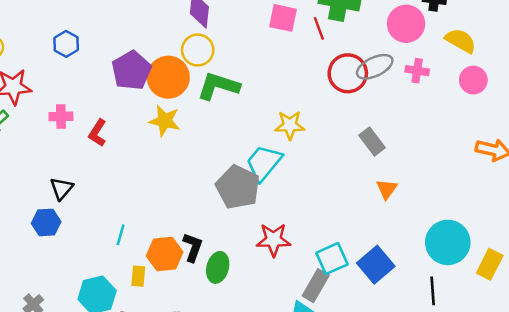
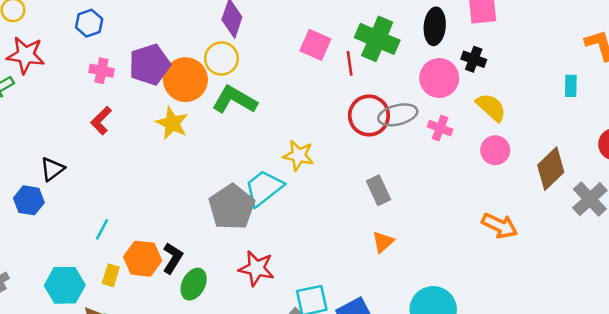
pink cross: (61, 116) -> (101, 71), moved

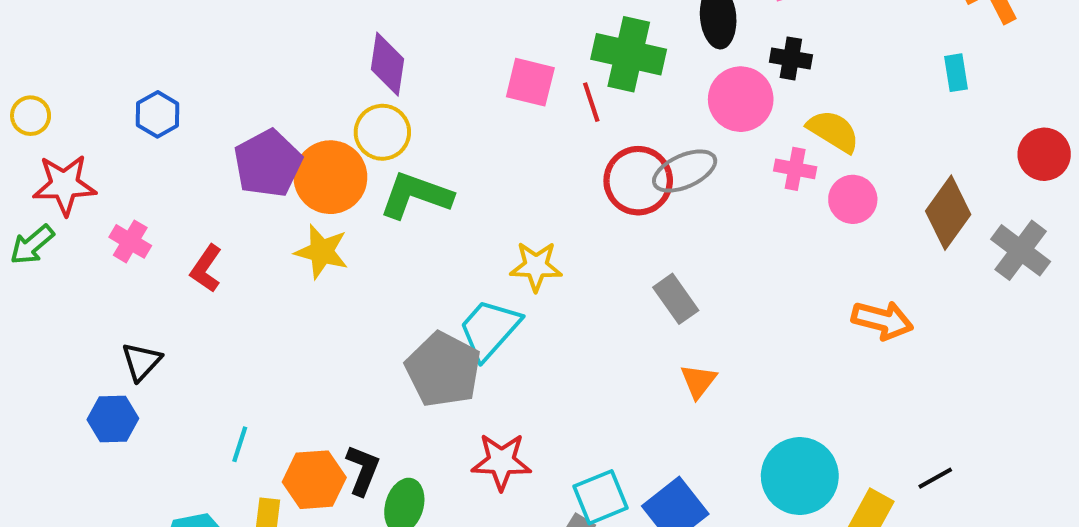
pink cross: (101, 71) -> (130, 241), moved, turned 30
pink cross: (440, 128) -> (795, 169), moved

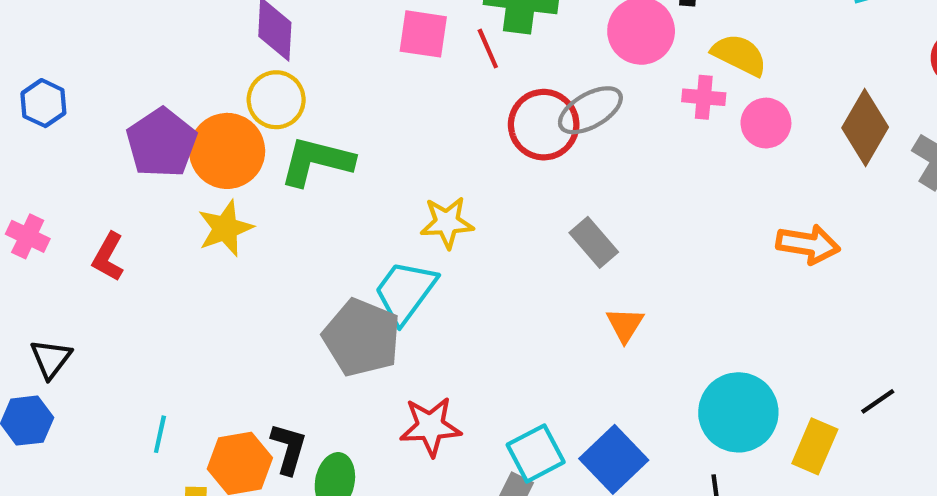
yellow star: (322, 252) -> (225, 228), turned -30

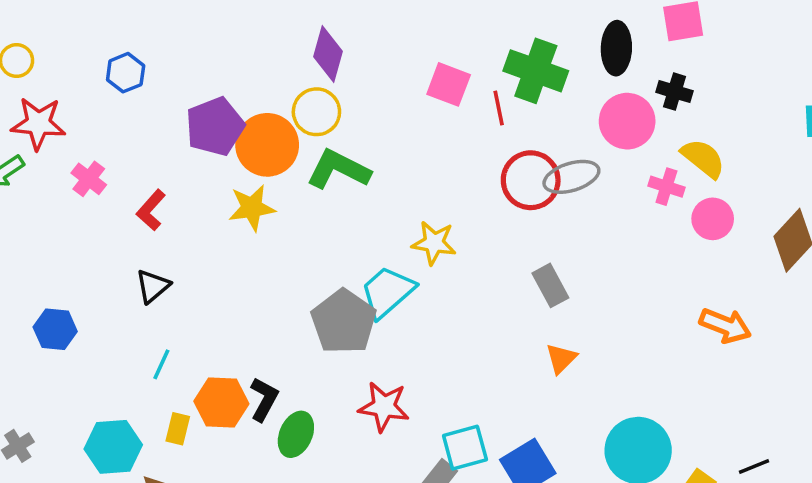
black triangle: (51, 359) -> (153, 286), moved

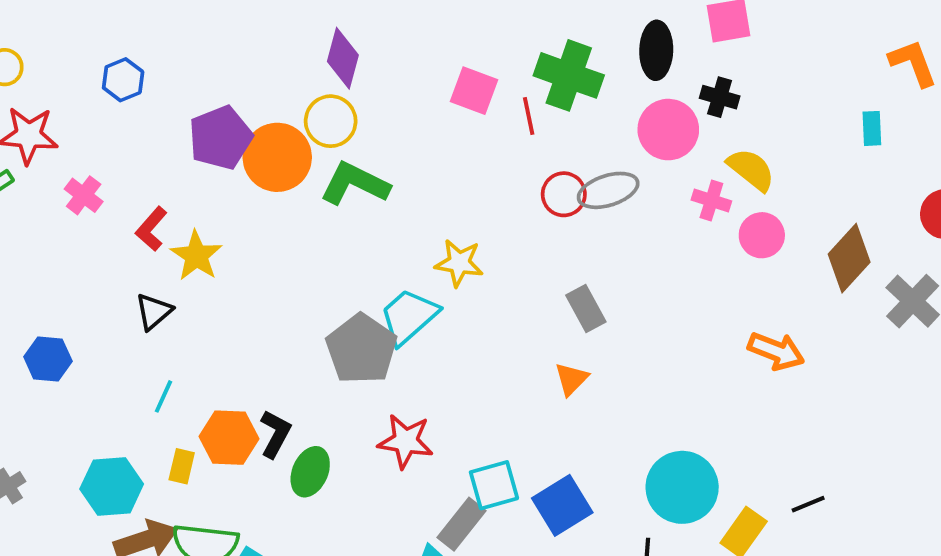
red circle: (531, 180) -> (564, 194), size x0.7
yellow star: (252, 208) -> (196, 256), moved, turned -30
orange triangle: (561, 358) -> (571, 379), moved

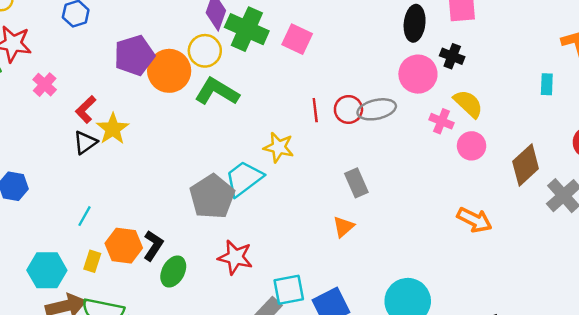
green cross: (569, 75) -> (247, 29), moved
red line: (529, 116) -> (315, 110), moved
black triangle: (154, 312) -> (85, 143), moved

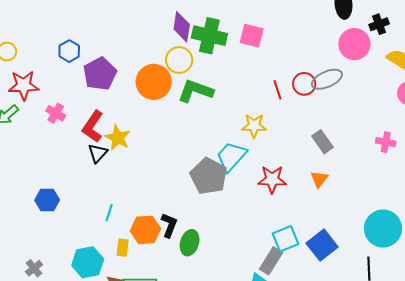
purple pentagon: (134, 55) -> (100, 74), moved
black cross: (452, 56) -> (379, 24), turned -30
red L-shape: (86, 109) -> (93, 126), size x1.4
pink cross: (441, 121) -> (386, 142), moved
red star: (235, 257) -> (272, 179), moved

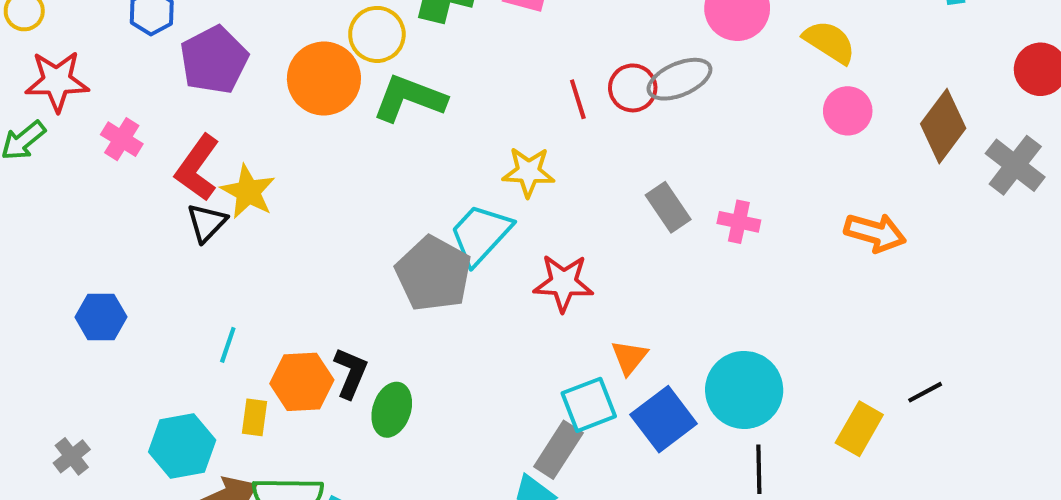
pink cross: (386, 142) -> (739, 222), moved
orange triangle: (319, 179) -> (629, 357), moved
cyan circle: (383, 229) -> (744, 390), moved

